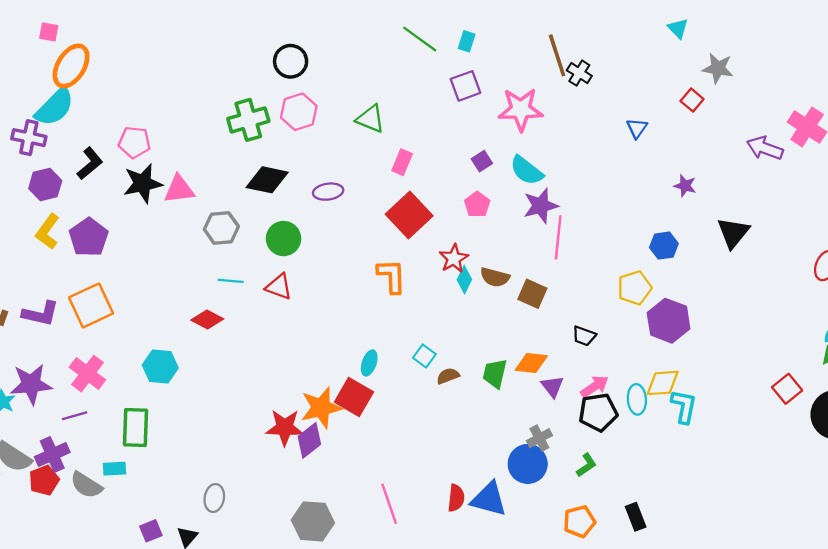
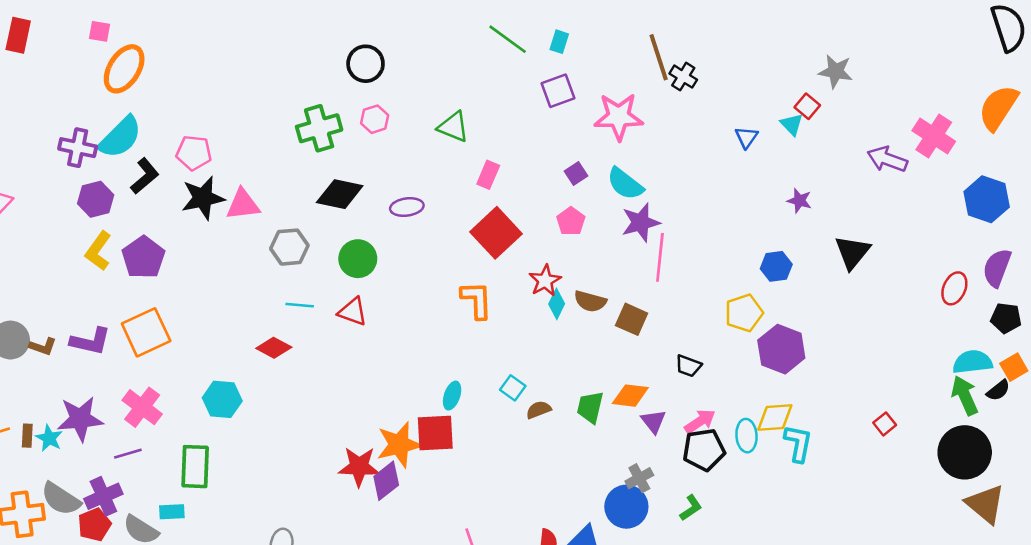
cyan triangle: (678, 28) -> (792, 124), moved
cyan semicircle: (55, 107) -> (120, 137), moved
pink hexagon: (299, 112) -> (375, 119), size x0.7
red square: (787, 389) -> (885, 424), moved, size x0.7
red square: (354, 397) -> (435, 433), turned -33

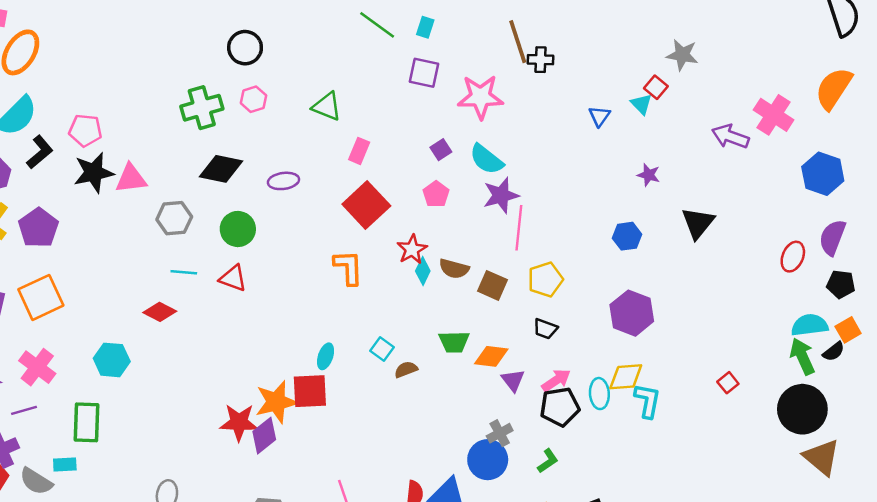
black cross: (683, 77) -> (541, 60), turned -30
purple square: (558, 91) -> (424, 73), turned 32
yellow pentagon: (744, 313) -> (545, 279), moved
green trapezoid: (590, 407) -> (454, 342), moved, turned -104

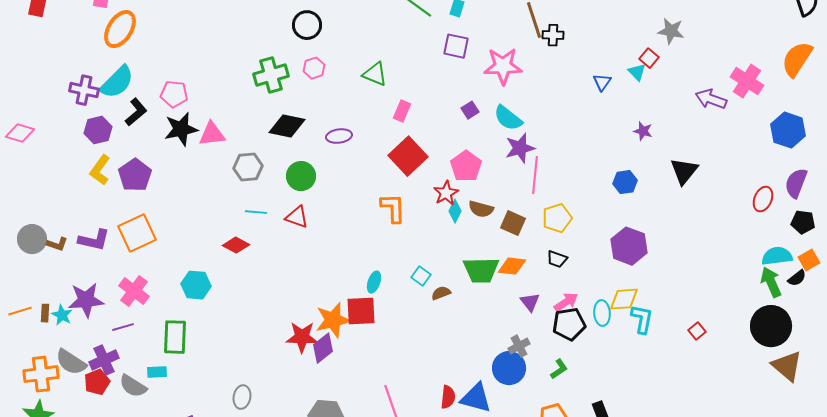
pink pentagon: (436, 194) -> (466, 166), moved, size x1.4
green trapezoid: (454, 342) -> (481, 270), size x1.4
orange diamond: (491, 356) -> (512, 266), moved
red square: (728, 383) -> (697, 331), moved

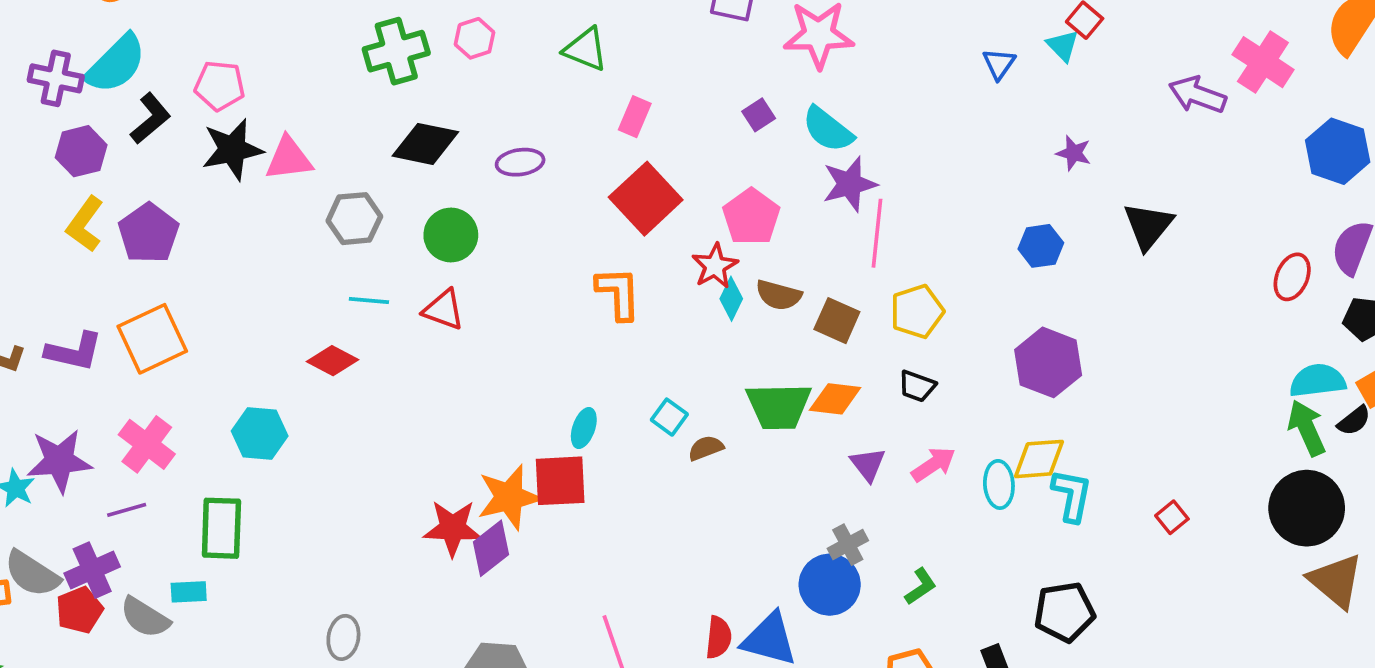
black pentagon: (569, 324) -> (1064, 612), moved

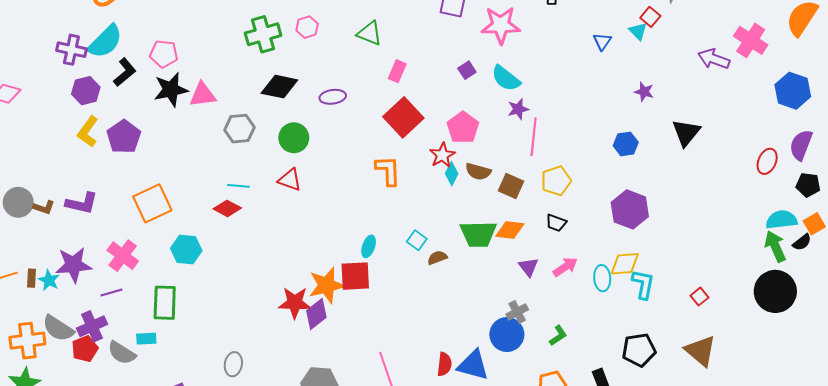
purple star: (850, 184) -> (518, 109), size x0.7
cyan line: (369, 301) -> (238, 186), moved
orange square: (152, 339) -> (152, 203), moved
brown triangle: (1336, 581) -> (701, 351), moved

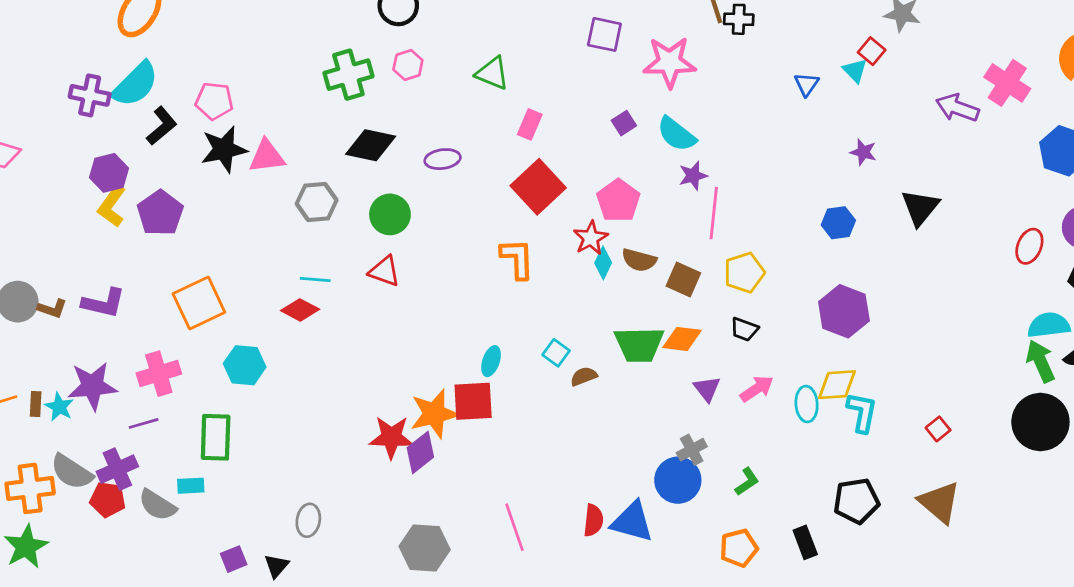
purple hexagon: (86, 91) -> (109, 173), moved
pink cross: (123, 256) -> (159, 374), turned 36
red pentagon: (85, 349) -> (108, 500), turned 30

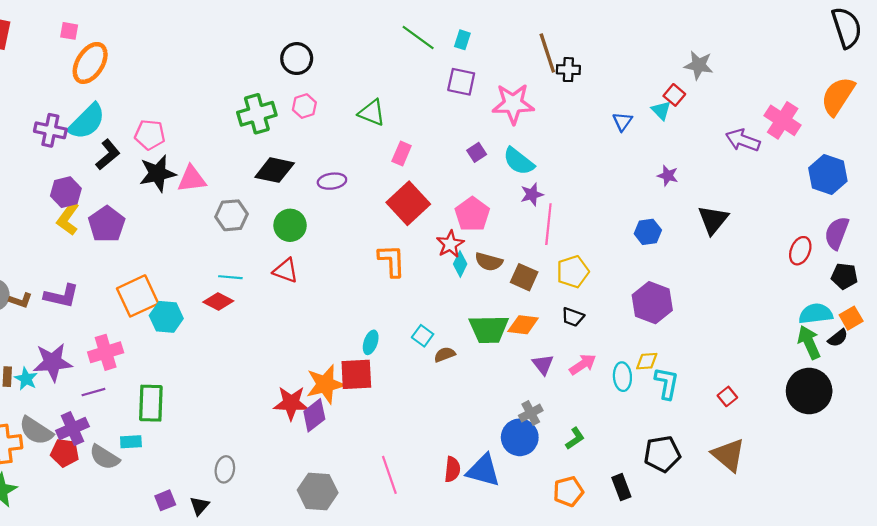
cyan hexagon: (245, 365) -> (166, 317), moved
yellow diamond: (837, 385) -> (647, 361), size x0.7

